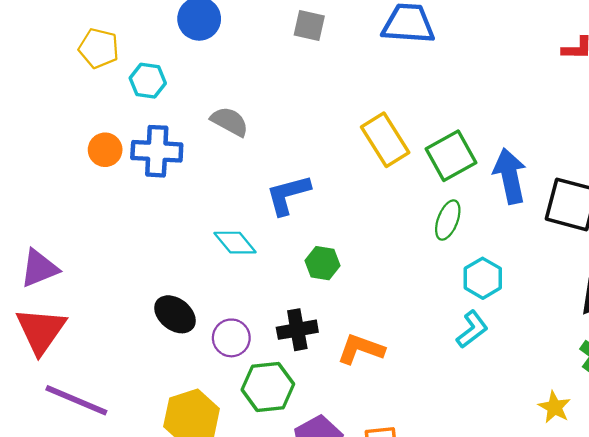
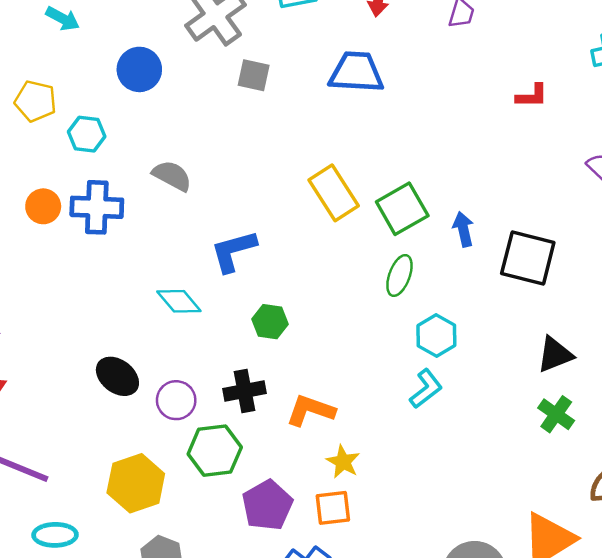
blue arrow: (510, 176) -> (463, 229), size x0.6
yellow star: (554, 407) -> (343, 462), moved

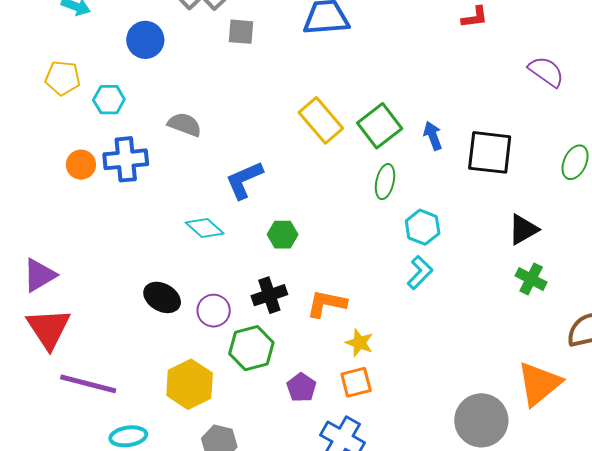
purple pentagon: (267, 505) -> (301, 388), size x0.7

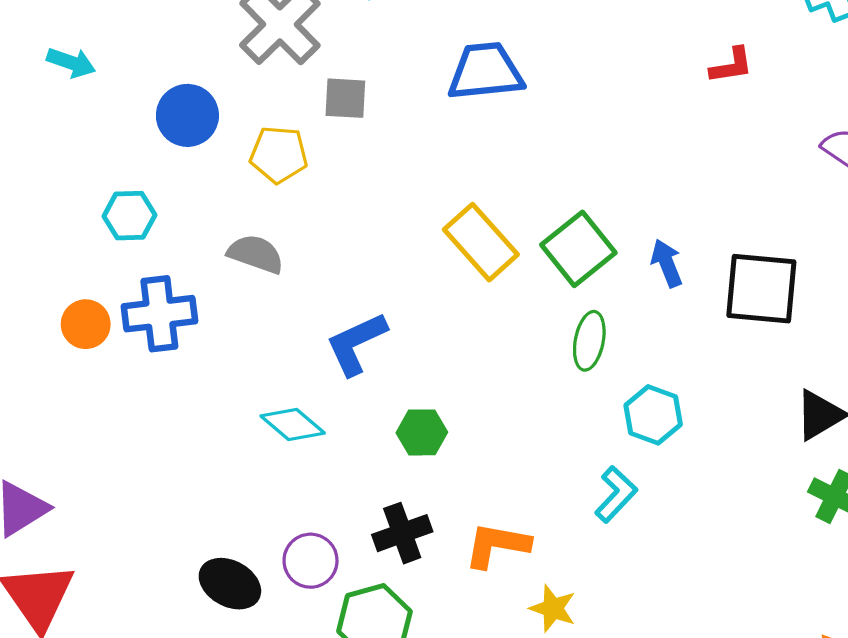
yellow pentagon: (63, 78) -> (279, 155), moved
cyan L-shape: (420, 273) -> (616, 494), moved
black ellipse: (162, 297) -> (230, 584), moved

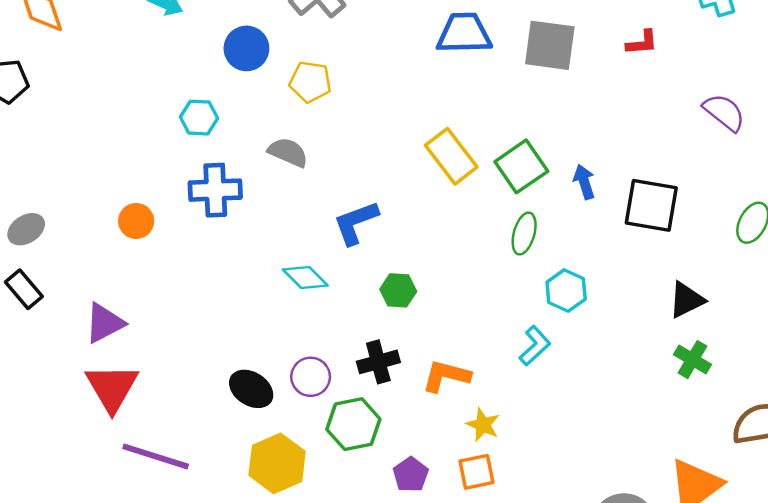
gray square: (345, 98) -> (550, 45), moved, size x1.6
orange circle: (86, 324) -> (136, 221), moved

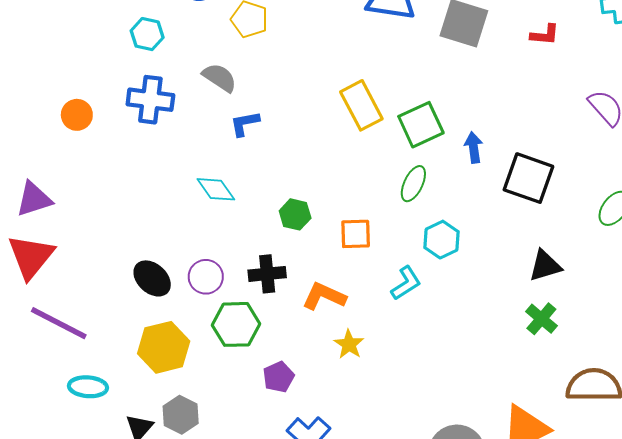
blue L-shape: (356, 223) -> (245, 124), moved, size x0.7
orange square: (477, 472) -> (356, 234), moved

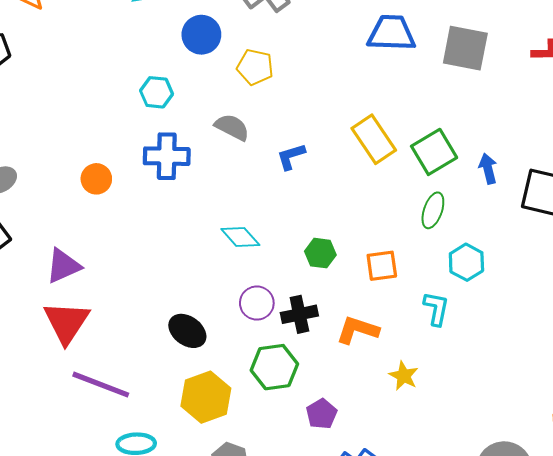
blue L-shape: (245, 124) -> (291, 156), moved
purple circle: (206, 277) -> (257, 303), moved
cyan L-shape: (406, 283) -> (436, 309), turned -40
yellow star: (349, 344) -> (404, 376), moved

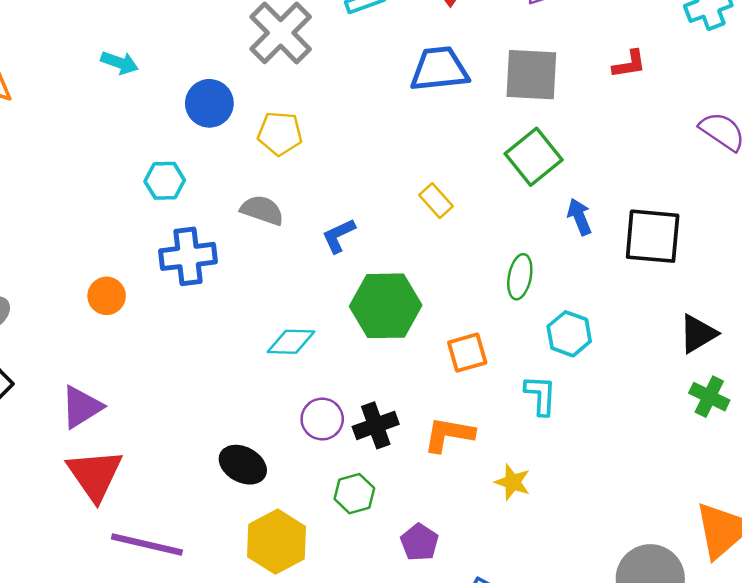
yellow rectangle: (374, 139) -> (436, 201), size x0.6
green square: (434, 152) -> (534, 157), moved
cyan diamond: (240, 237) -> (291, 342), turned -39
green hexagon: (320, 253) -> (386, 306), moved, size x1.8
green hexagon: (274, 367) -> (354, 494), size x0.7

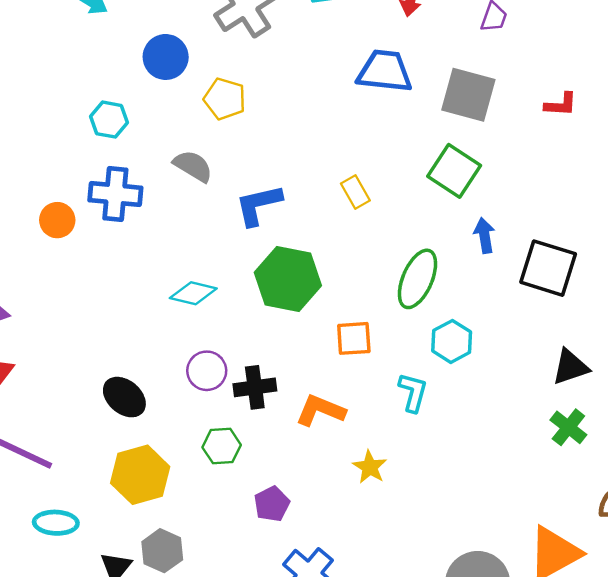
green square: (534, 157) -> (454, 171), turned -30
blue L-shape: (339, 236) -> (258, 205), size x1.4
green ellipse: (520, 277) -> (417, 279), size x1.4
orange circle: (107, 296) -> (57, 220), moved

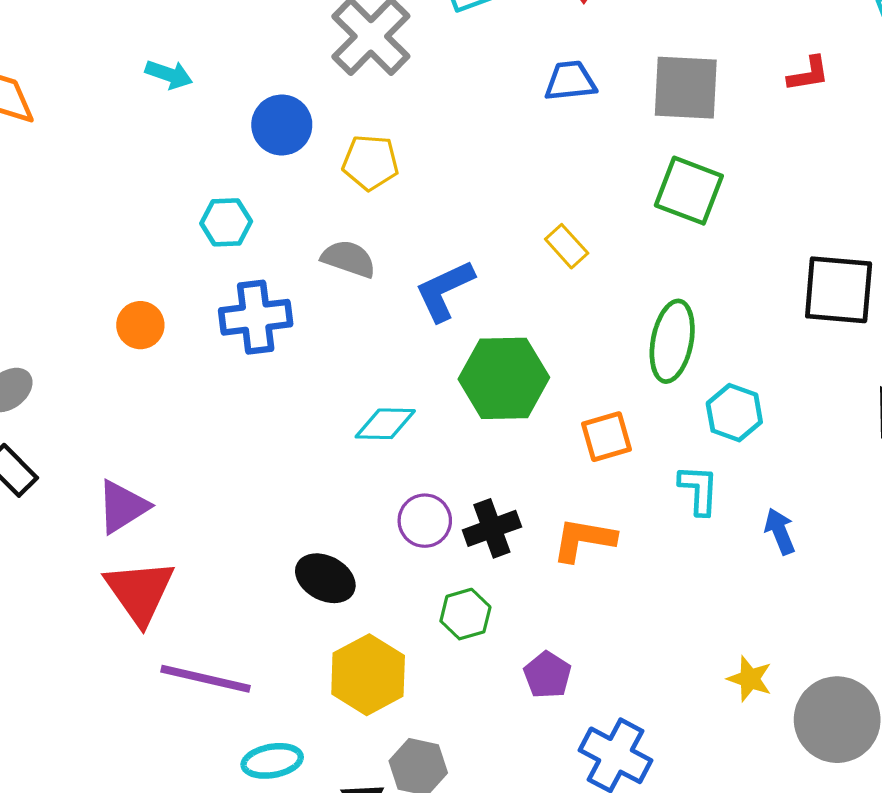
blue trapezoid: (385, 71) -> (570, 81), size x0.7
orange circle: (57, 220) -> (140, 325), moved
blue arrow: (484, 235) -> (780, 531), moved
yellow star: (370, 467) -> (750, 679), moved

